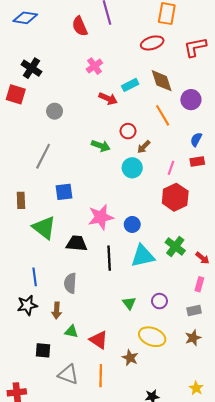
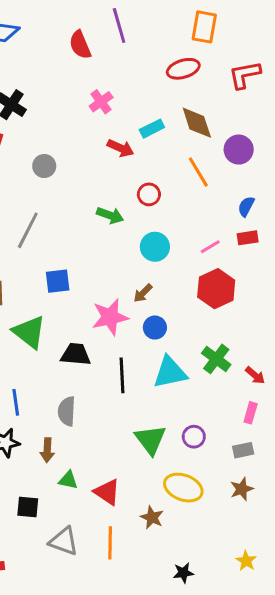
brown arrow: (144, 147) -> (143, 293), moved
pink line: (171, 168) -> (210, 247), turned 40
green triangle: (129, 303) -> (150, 440), size x1.6

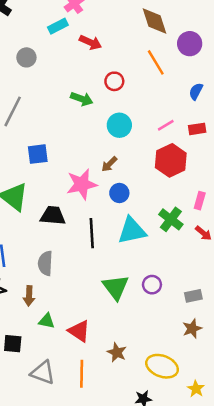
cyan rectangle: (152, 129) -> (58, 26), moved
red rectangle: (248, 238) -> (197, 129), moved
pink rectangle: (251, 413) -> (200, 201), moved
yellow ellipse: (183, 488) -> (162, 366), moved

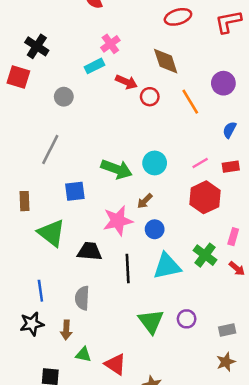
brown diamond: (154, 21) -> (166, 61), moved
red circle: (114, 81) -> (150, 97), moved
green arrow: (82, 99) -> (117, 169), moved, size x1.4

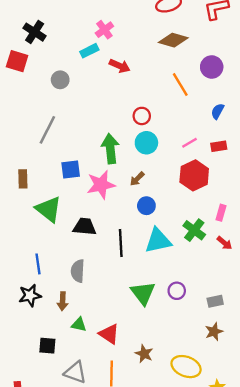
brown diamond: (166, 61) -> (173, 40), moved, turned -56
red circle: (150, 97) -> (142, 116), moved
green arrow: (117, 169) -> (110, 149), turned -116
pink star: (118, 221) -> (101, 185), moved

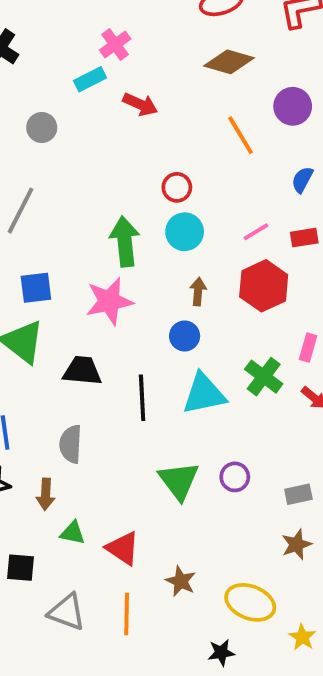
blue square: (71, 170) -> (36, 288), moved
brown arrow: (137, 179) -> (198, 292), moved, turned 140

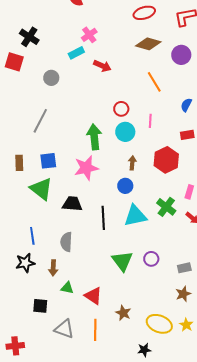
purple circle: (293, 106) -> (181, 55), moved
pink line: (256, 232) -> (150, 121), moved, turned -56
yellow star: (302, 637) -> (186, 325), moved

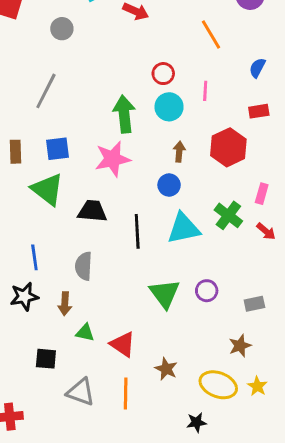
brown star: (183, 294) -> (240, 346), moved

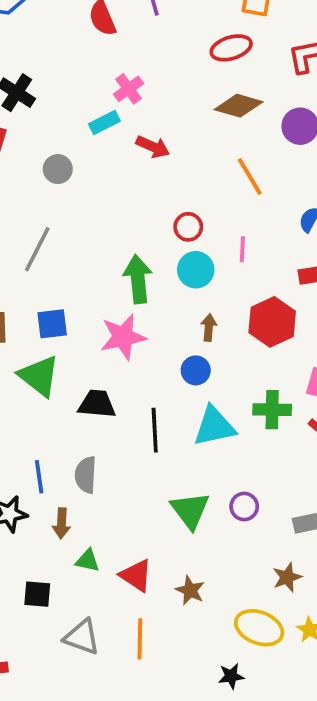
green cross: (228, 215) -> (272, 410), turned -36
blue line: (34, 257) -> (39, 477), moved
brown star: (166, 369) -> (190, 590), moved

